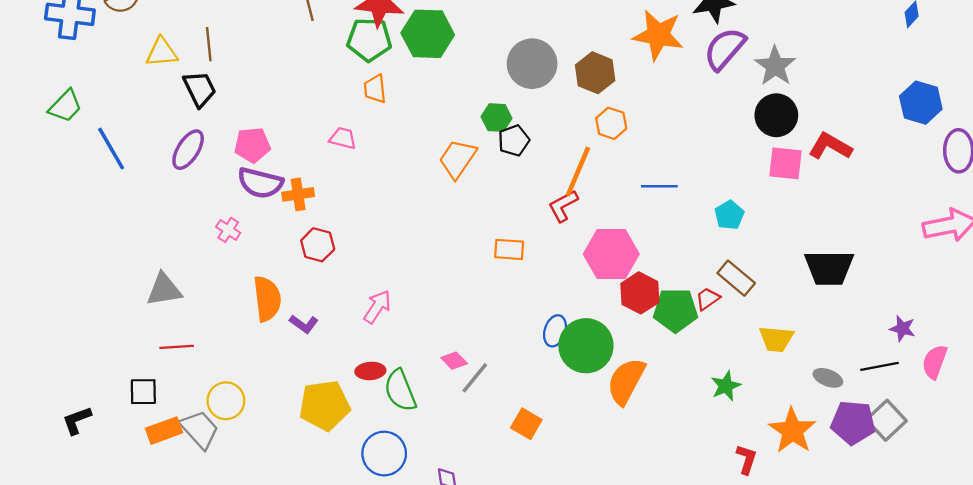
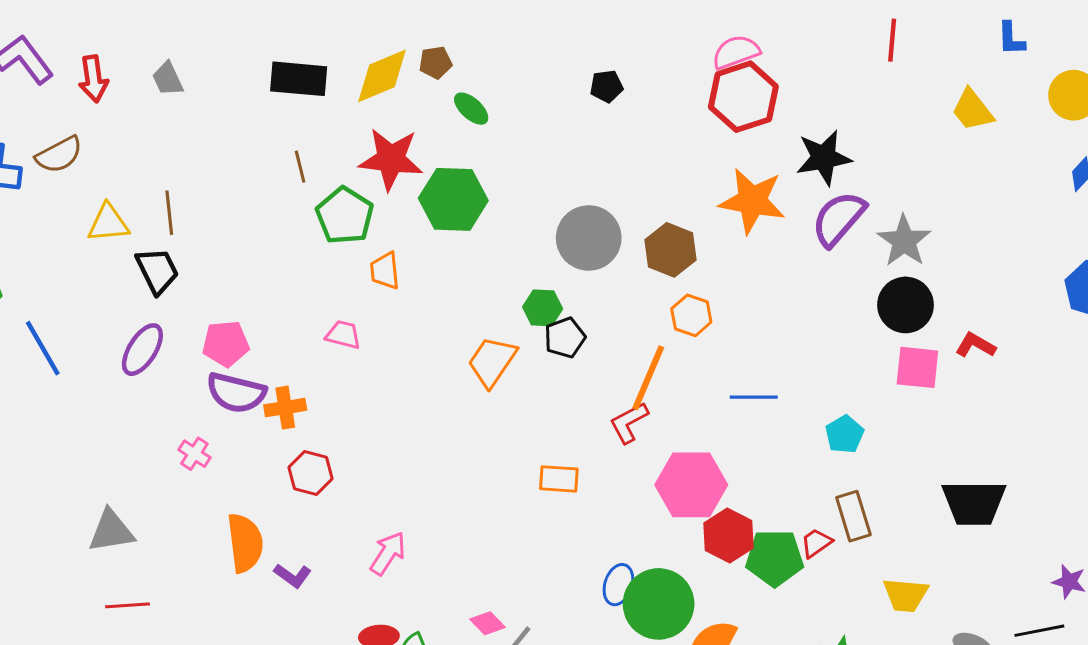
green pentagon: (369, 40) -> (345, 216), moved, turned 30
red L-shape: (830, 146) -> (975, 345), size x0.7
brown rectangle: (736, 278) -> (853, 516), turned 33

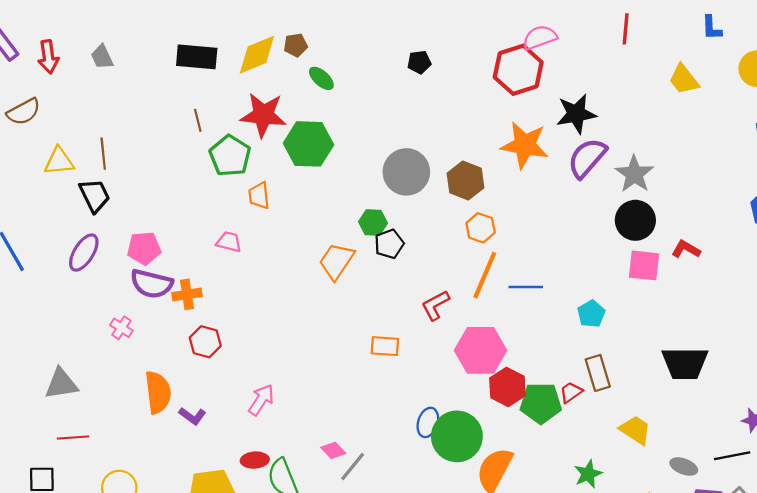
pink semicircle: (736, 52) -> (540, 37), moved
orange line: (648, 378) -> (485, 275), moved
yellow trapezoid: (906, 595) -> (635, 430), turned -152

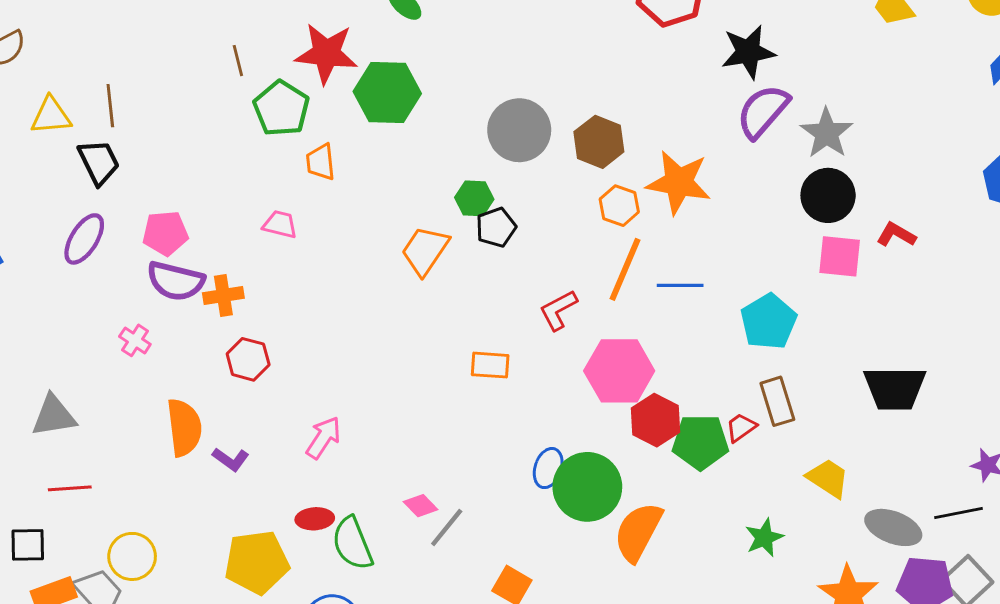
orange star: (525, 145) -> (679, 182), moved
cyan pentagon: (591, 314) -> (769, 322), size x1.5
gray ellipse: (684, 466) -> (893, 527), size x1.5

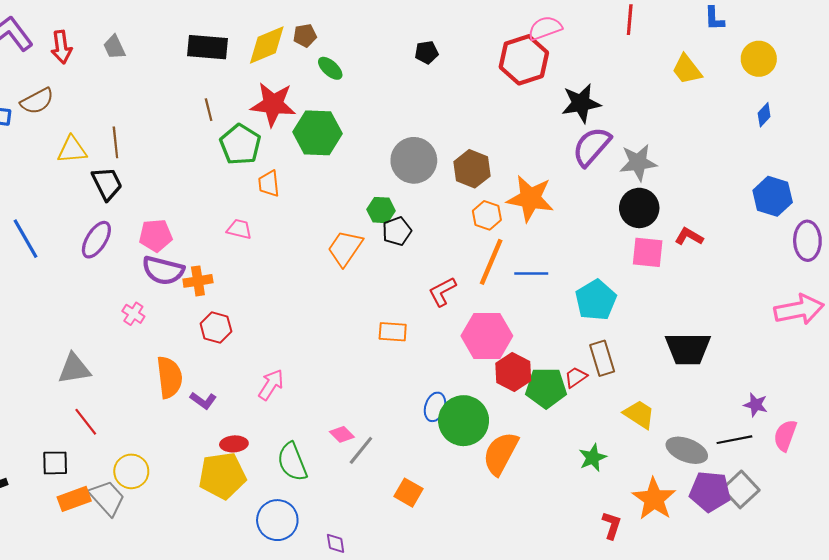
gray star: (827, 133) -> (638, 162), turned 30
red line: (70, 488) -> (86, 422), turned 56
red ellipse: (315, 519) -> (234, 444), moved

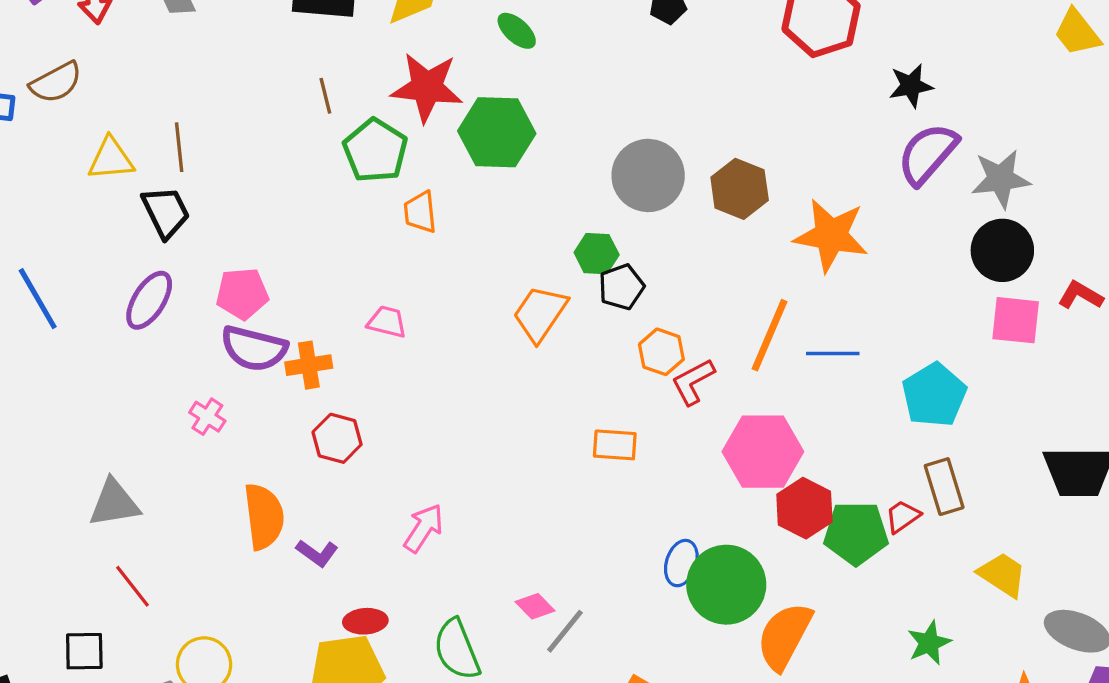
black star: (581, 103) -> (911, 86), size x0.7
orange hexagon: (487, 215) -> (661, 352), moved
pink trapezoid: (239, 229) -> (387, 322), moved

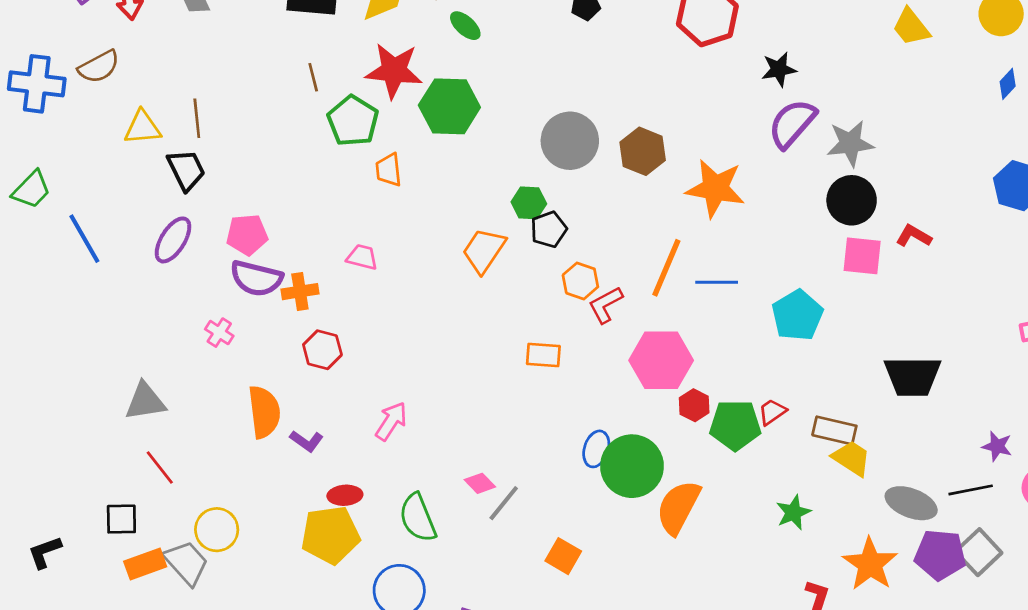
brown rectangle: (944, 487) -> (834, 430), moved, turned -60
red hexagon: (804, 508) -> (694, 405), size x0.7

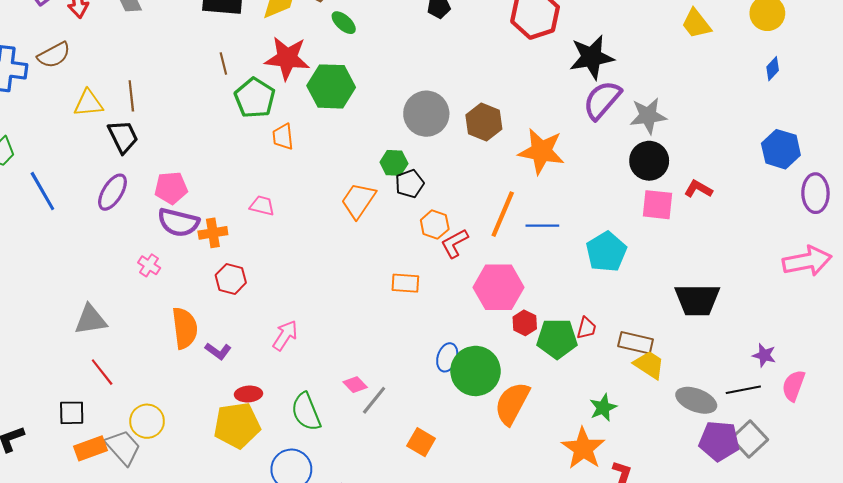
black star: (779, 69) -> (592, 57), size x1.6
red trapezoid: (772, 412) -> (586, 328), turned 140
orange star: (870, 564) -> (583, 448), moved

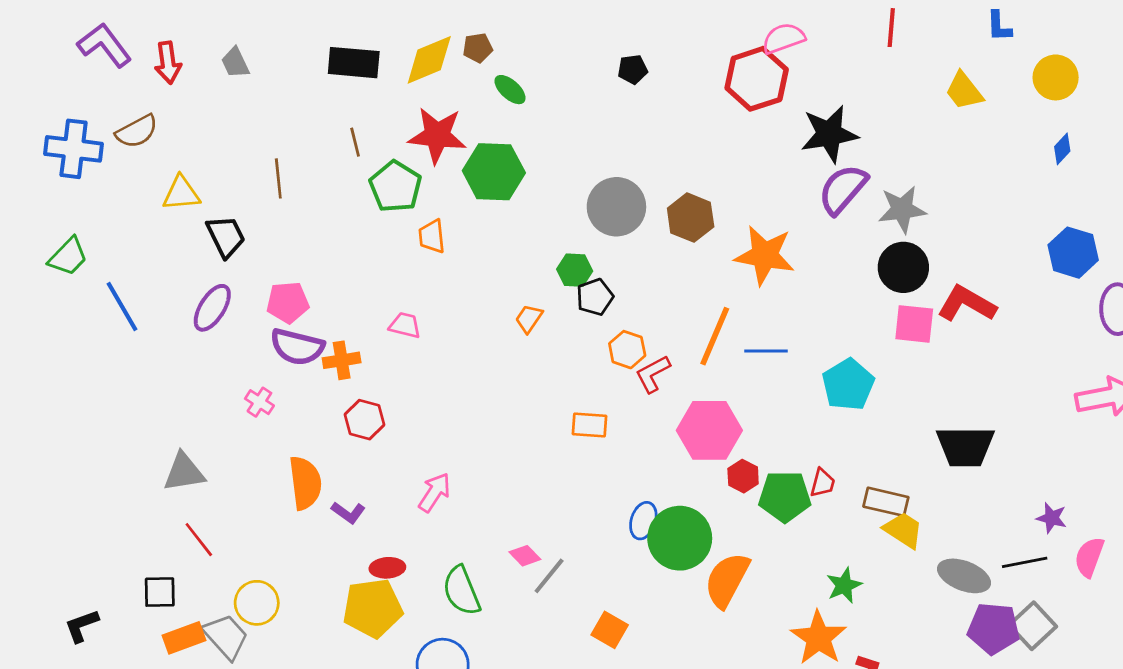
brown line: (131, 96) -> (278, 178), moved
red L-shape: (698, 189) -> (967, 304), size x1.6
orange trapezoid: (358, 200) -> (529, 319), size x0.6

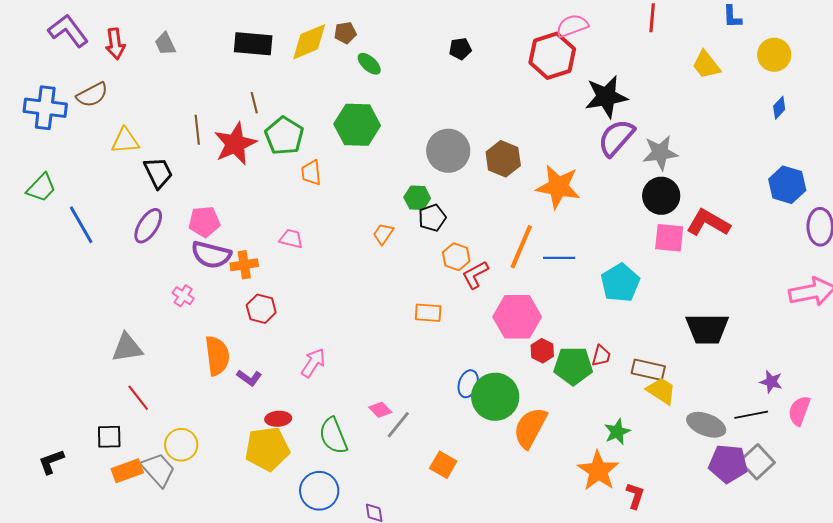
red star: (437, 135) -> (235, 144), moved, turned -30

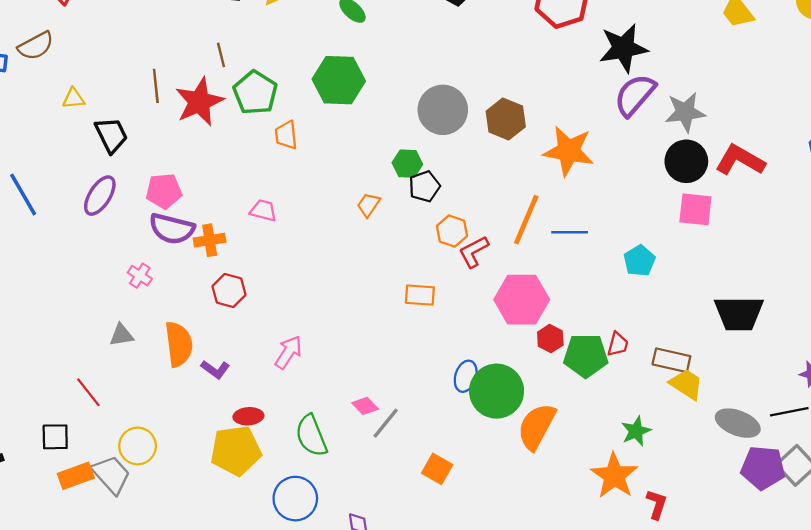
yellow triangle: (125, 141) -> (74, 98), size x0.7
red L-shape: (708, 223) -> (740, 160), moved
cyan pentagon: (620, 283) -> (639, 261), size x0.7
gray triangle: (127, 348) -> (122, 335), moved, size x0.7

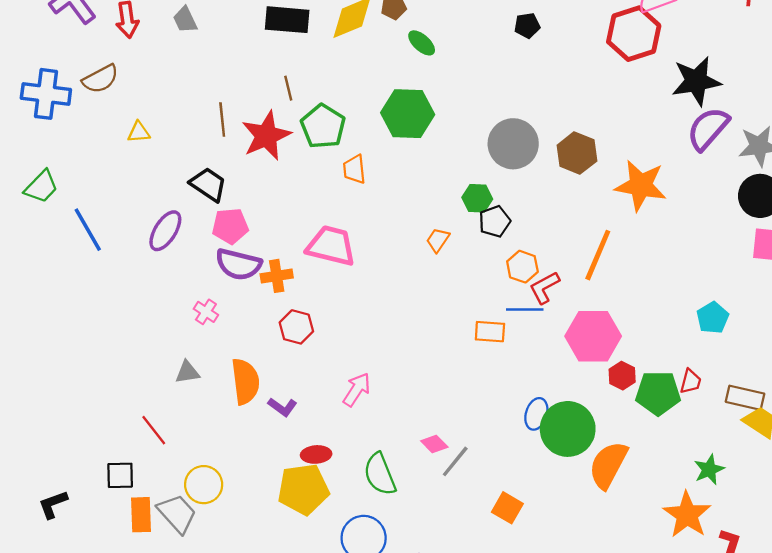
black trapezoid: (111, 135) -> (208, 184), moved, turned -30
pink trapezoid: (263, 210) -> (331, 246), size x1.8
blue line: (570, 232) -> (525, 310), moved
cyan pentagon: (639, 261) -> (713, 318), moved
orange rectangle: (76, 476) -> (141, 515), turned -72

